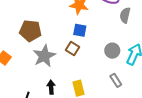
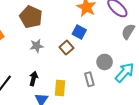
gray star: (44, 56) -> (37, 46), size x0.6
gray rectangle: (116, 80) -> (89, 79), moved

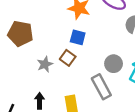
gray star: (37, 46) -> (45, 64), moved
gray rectangle: (89, 79) -> (101, 87), size x1.5

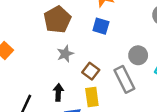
brown pentagon: (20, 34) -> (57, 20), moved, turned 30
brown square: (68, 58) -> (91, 71), moved

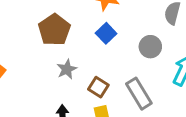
blue square: (101, 26) -> (106, 33), turned 35
gray circle: (138, 55) -> (150, 47), moved

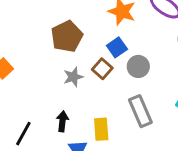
gray circle: (150, 47) -> (138, 66), moved
brown square: (98, 87) -> (102, 69), moved

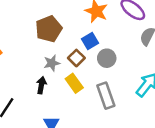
black arrow: (62, 121) -> (41, 85), moved
yellow rectangle: (101, 129) -> (74, 83), moved, turned -36

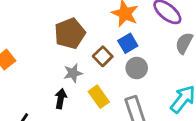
blue square: (90, 41) -> (128, 43), moved
brown square: (76, 58) -> (103, 56), moved

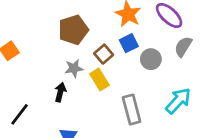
gray circle: (137, 68) -> (151, 59), moved
yellow rectangle: (99, 97) -> (99, 79), moved

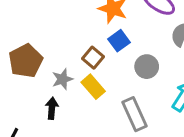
brown pentagon: (73, 30) -> (26, 61), moved
gray circle: (151, 59) -> (147, 67), moved

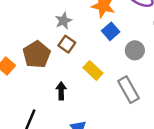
brown square: (93, 58) -> (67, 44), moved
gray star: (62, 79) -> (63, 21), moved

